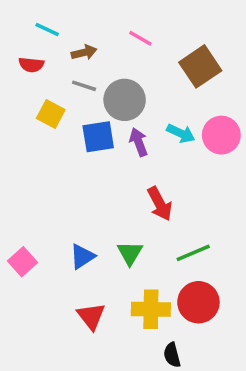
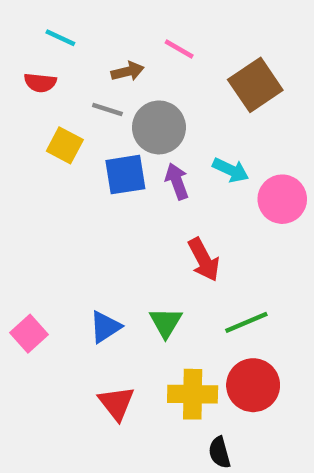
brown arrow: (84, 52) -> (128, 71), moved
pink circle: (221, 135) -> (282, 199), moved

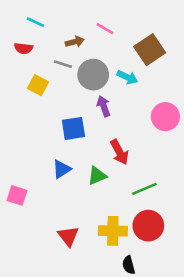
cyan arrow: (231, 170) -> (127, 77), moved
blue square: (125, 175) -> (73, 128), moved
green triangle: (166, 322) -> (97, 176), moved, turned 36
blue triangle: (105, 327) -> (62, 169), moved
pink square: (29, 334) -> (17, 195), turned -30

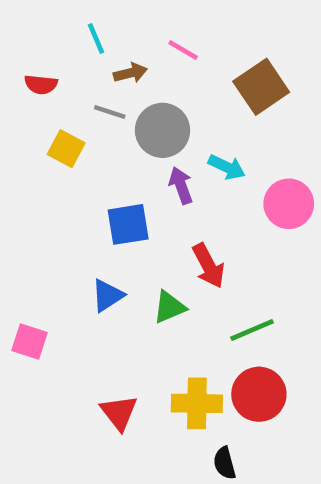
cyan line: (35, 22) -> (96, 39), moved, turned 42
cyan arrow: (127, 77) -> (227, 167), moved

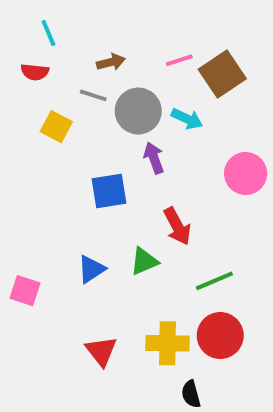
cyan line: (96, 39) -> (48, 33), moved
pink line: (183, 50) -> (179, 60), moved, turned -48
cyan arrow: (227, 167) -> (187, 119), moved
blue triangle: (107, 296) -> (91, 269), moved

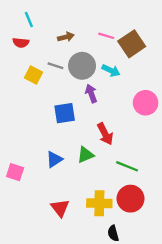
pink line: (179, 60) -> (106, 36), turned 35
gray line: (93, 95) -> (55, 66), moved
green line: (214, 281) -> (127, 166), turned 45

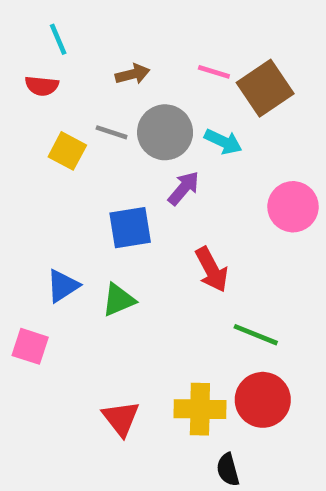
purple arrow: (91, 94) -> (184, 188), turned 60
green triangle: (85, 155) -> (119, 300), moved
blue triangle: (54, 159) -> (63, 286), moved

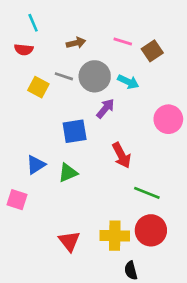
brown square: (265, 88) -> (152, 51), size x0.7

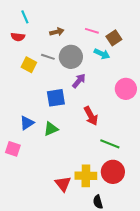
cyan arrow: (128, 82) -> (102, 54), moved
red triangle: (69, 241) -> (63, 184), moved

